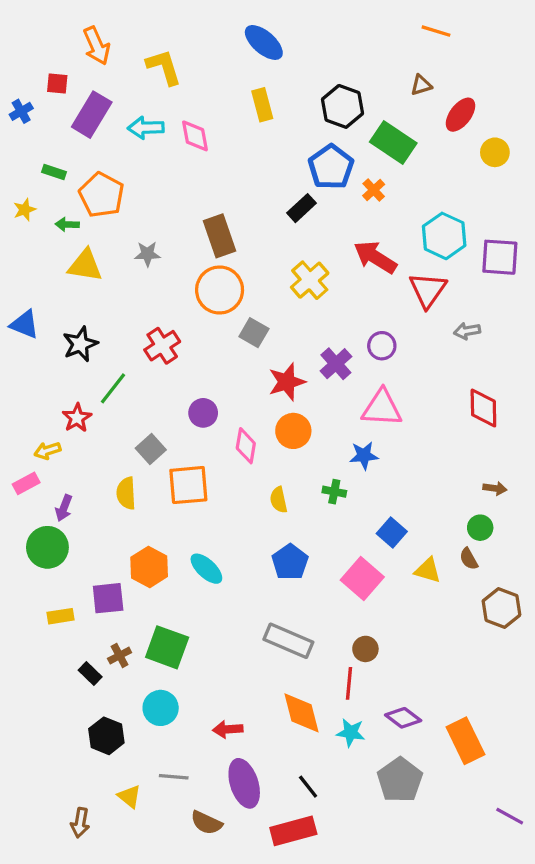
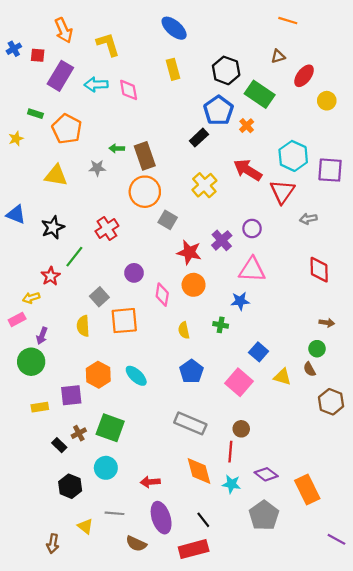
blue cross: (21, 111) -> (14, 49), moved
green arrow: (67, 224) -> (117, 148), moved
red star: (287, 382) -> (189, 252), turned 30

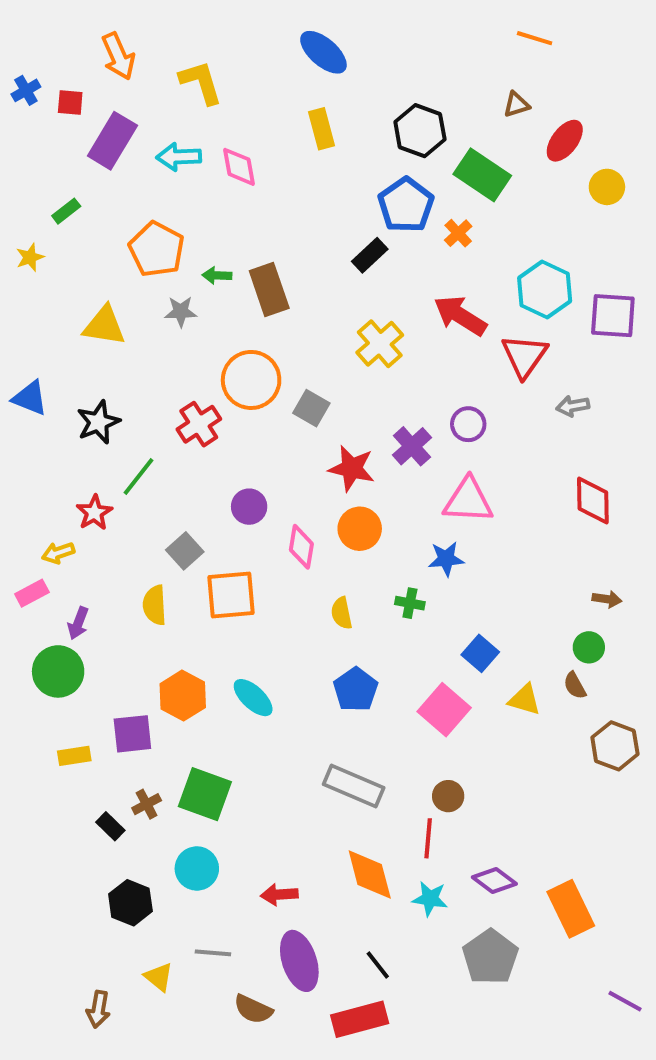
green rectangle: (35, 114) -> (66, 211), turned -56
orange pentagon: (67, 129) -> (157, 249), moved
orange circle: (145, 192) -> (251, 380), moved

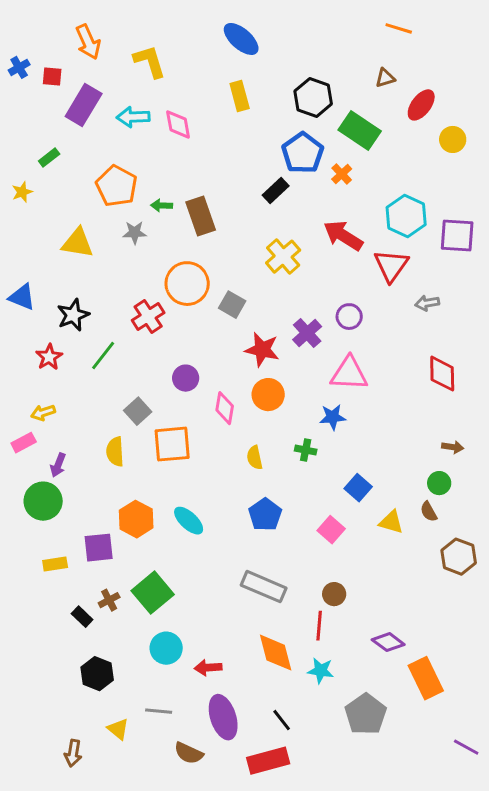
red star: (94, 513) -> (49, 357), moved
pink square: (444, 710) -> (331, 530), size x0.7
green square: (205, 794) -> (153, 593), turned 30
cyan circle: (197, 868) -> (166, 648), moved
purple diamond: (494, 881) -> (388, 642), moved

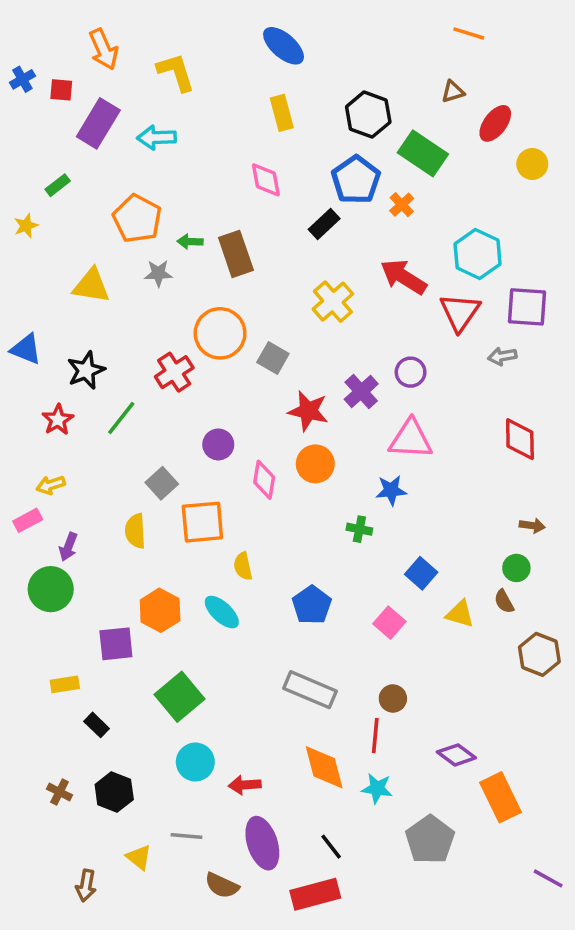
pink diamond: (178, 124) -> (266, 180), moved
purple square: (457, 236) -> (527, 307), moved
yellow semicircle: (255, 458) -> (243, 566), moved
yellow rectangle: (55, 564) -> (65, 684), moved
brown cross: (109, 600) -> (59, 792), moved, turned -35

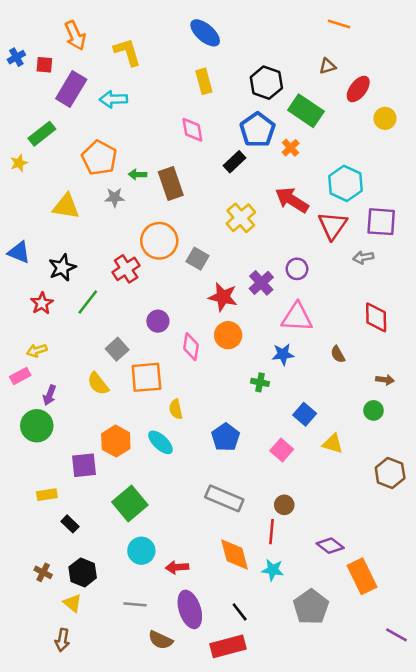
green rectangle: (58, 185) -> (42, 134), size x1.5
yellow semicircle: (135, 531) -> (98, 384), turned -35
brown semicircle: (504, 601) -> (338, 354), moved
yellow triangle: (139, 857) -> (72, 603), moved

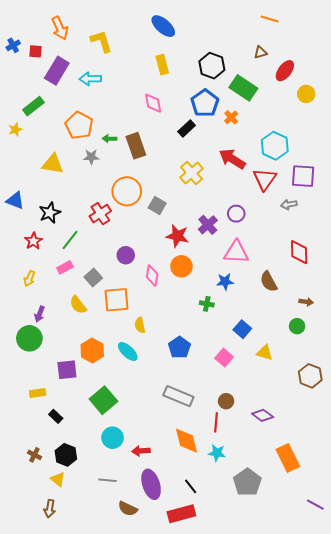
yellow arrow: (37, 350) -> (29, 279), turned -49
brown semicircle: (338, 354) -> (269, 282), size x1.5
pink rectangle: (20, 376) -> (65, 267), moved
purple diamond: (330, 546) -> (263, 415), moved

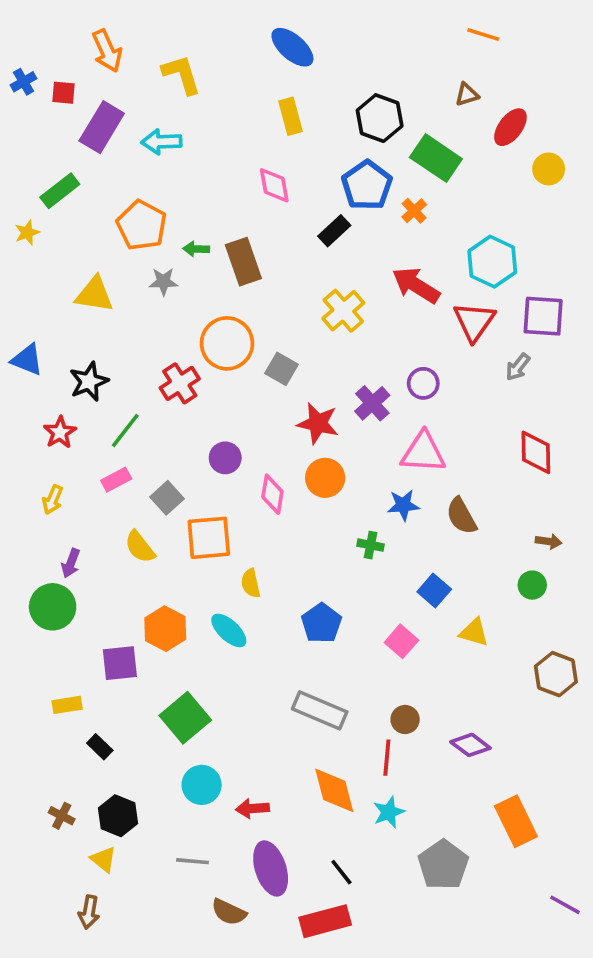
gray arrow: (289, 205) -> (518, 367), turned -42
brown semicircle: (269, 282) -> (461, 516), moved
cyan star: (217, 453) -> (389, 812), turned -30

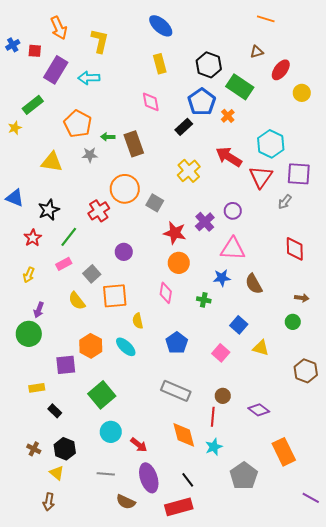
yellow L-shape: (182, 74) -> (100, 41), turned 30
pink diamond: (272, 494) -> (166, 293), moved
red arrow: (252, 809) -> (139, 445), turned -138

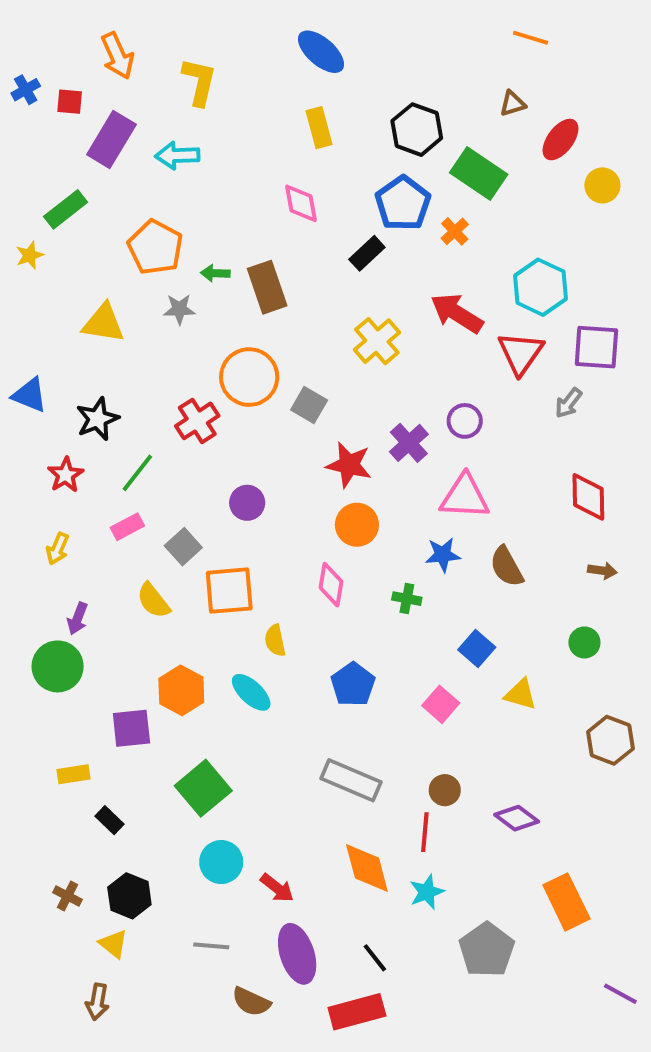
brown arrow: (302, 298) -> (602, 571), moved

